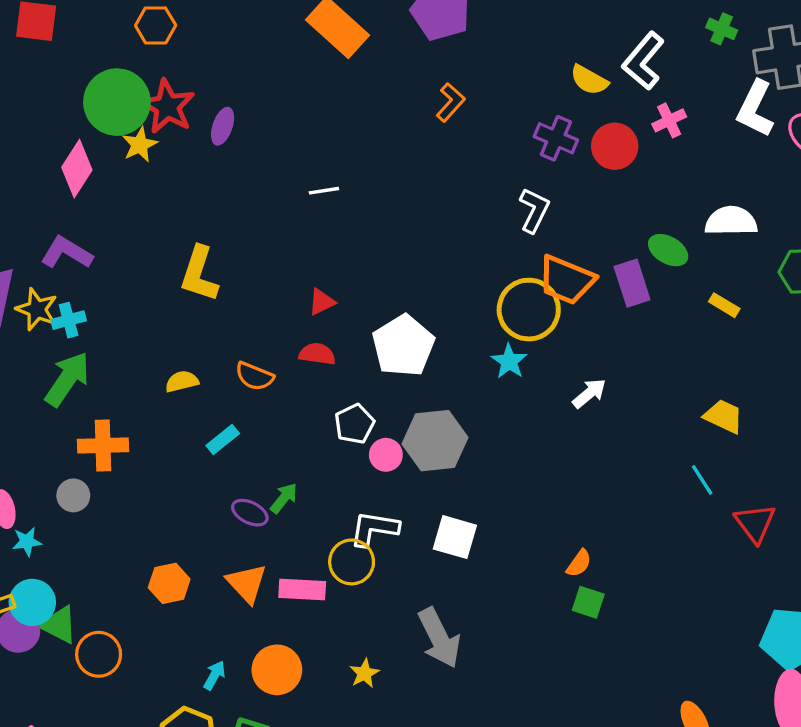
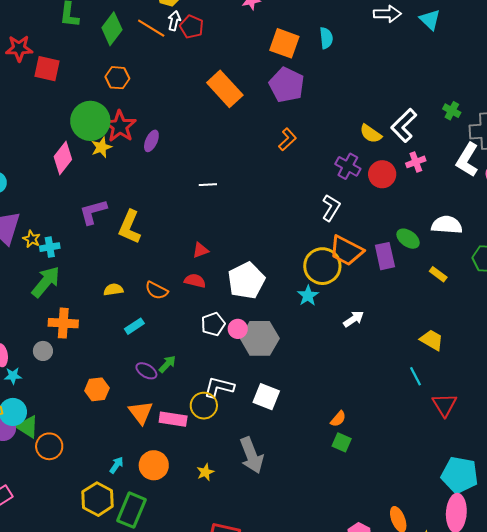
purple L-shape: (67, 253) -> (93, 212), moved, turned -52
yellow star: (37, 309) -> (32, 239), size x0.7
pink circle: (386, 455) -> (238, 329), moved
orange hexagon: (169, 583) -> (97, 389), moved

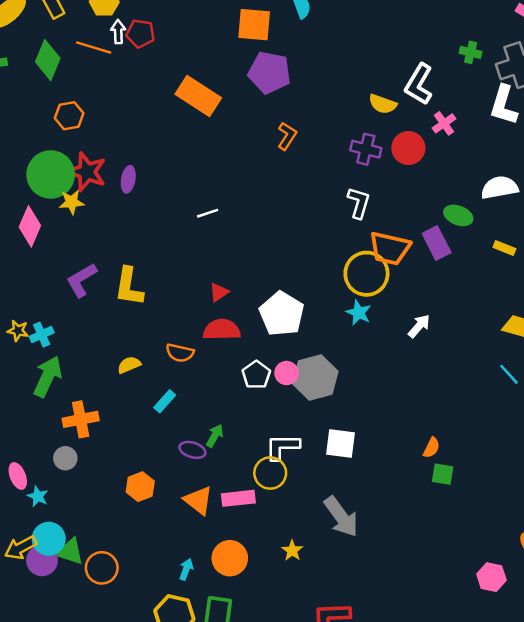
yellow star: (101, 147) -> (72, 202), turned 30
red semicircle: (195, 281) -> (222, 330), size x1.4
cyan star: (13, 376) -> (38, 496), turned -30

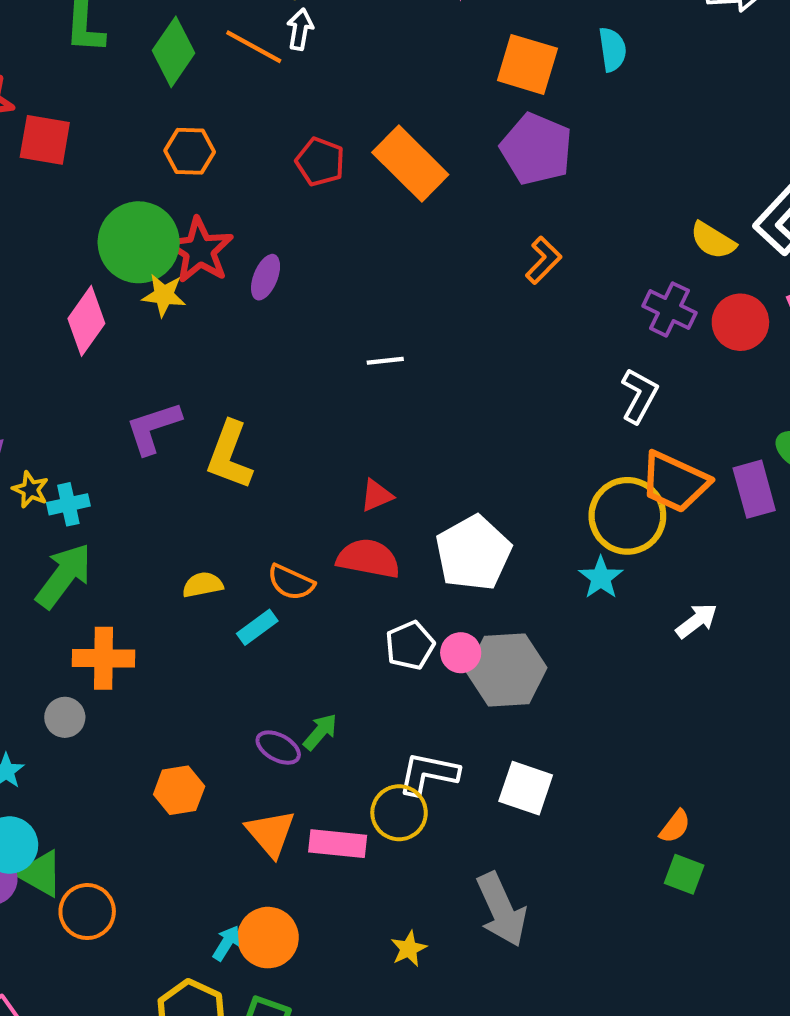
red pentagon: (140, 33) -> (320, 162), moved
cyan rectangle: (165, 401) -> (257, 627), moved
orange circle: (230, 558) -> (268, 938), moved

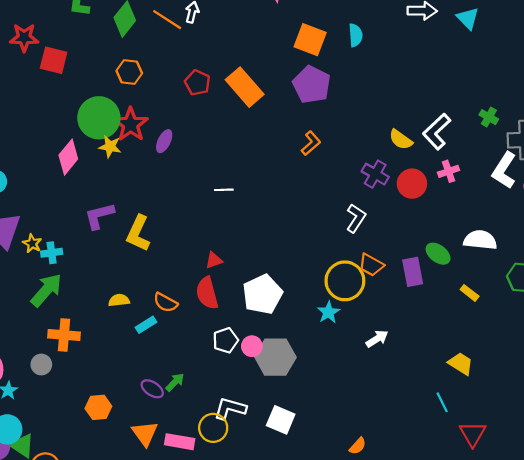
orange trapezoid: (675, 482) -> (371, 265), size x0.7
red semicircle: (368, 559) -> (207, 293), turned -120

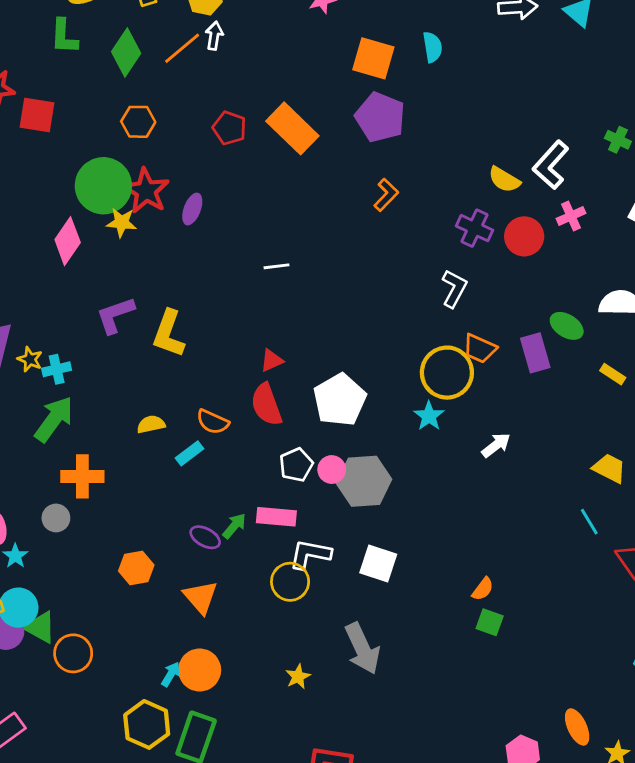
orange line: (167, 20) -> (182, 48), turned -68
pink rectangle: (180, 442) -> (276, 517), moved

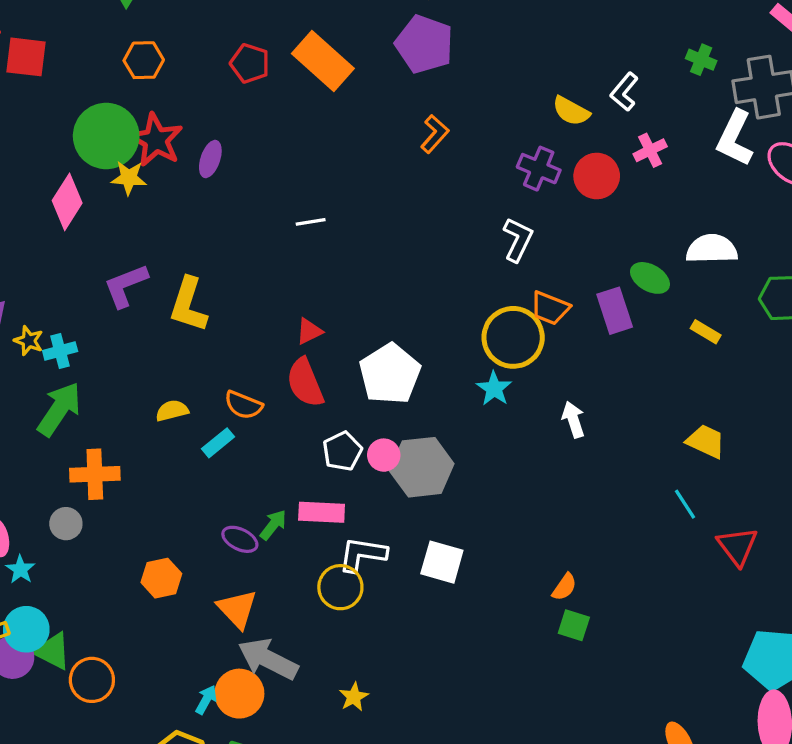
white L-shape: (551, 165) -> (624, 92), size x0.7
white arrow: (496, 445) -> (573, 420), turned -68
gray arrow: (362, 648) -> (268, 659), moved, turned 144

